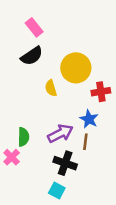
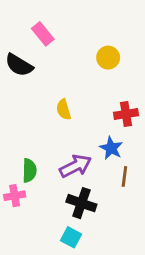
black semicircle: (32, 56) -> (19, 65), moved, turned 65
yellow circle: (76, 68) -> (108, 58), moved, size x0.6
brown line: (85, 142) -> (124, 176), moved
pink cross: (12, 157) -> (15, 196), turned 35

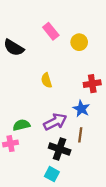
pink rectangle: (43, 34) -> (51, 31), moved
green semicircle: (29, 170) -> (21, 125), turned -105
brown line: (124, 176) -> (80, 135), moved

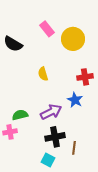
yellow circle: (79, 42) -> (73, 39), size x1.5
brown line: (80, 135) -> (74, 148), moved
black cross: (60, 149) -> (55, 137), turned -30

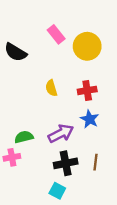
red cross: (85, 77) -> (87, 90), moved
brown line: (74, 148) -> (96, 162), moved

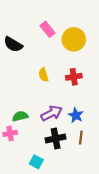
blue star: (90, 119) -> (76, 115), moved
cyan square: (57, 191) -> (36, 162), moved

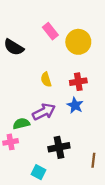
purple arrow: (52, 113) -> (44, 112), moved
blue star: (76, 115) -> (75, 105), moved
brown line: (81, 138) -> (93, 160), moved

